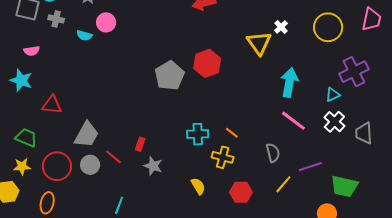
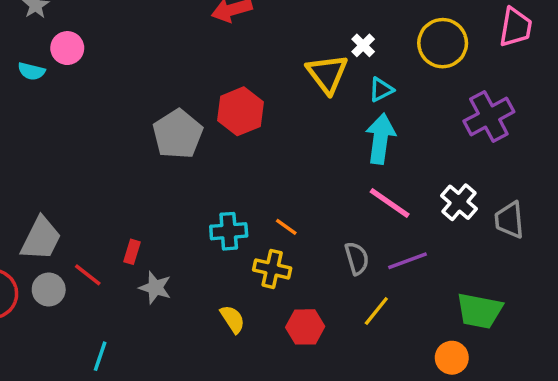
cyan triangle: (333, 95) -> (381, 90), moved
purple line: (310, 167) -> (407, 261), moved

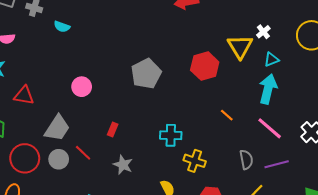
pink circle: (67, 48) -> (82, 87), moved
red hexagon: (240, 111) -> (205, 66), moved
orange line: (286, 227) -> (227, 115), moved
red rectangle: (132, 252) -> (113, 130), moved

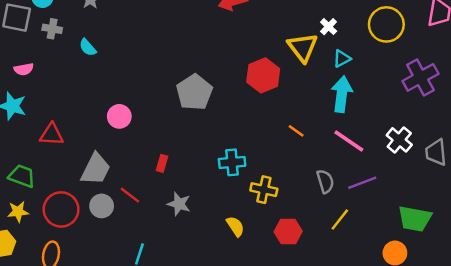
cyan semicircle: (62, 27) -> (88, 47), turned 35

